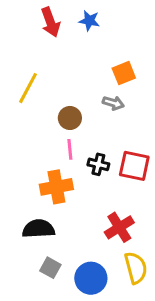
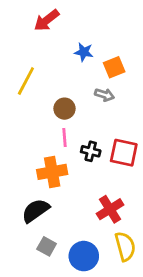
blue star: (89, 21) -> (84, 52), moved
red arrow: (50, 22) -> (47, 20), turned 72
black semicircle: (38, 229) -> (36, 211), turned -32

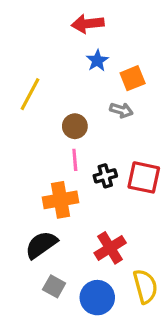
red arrow: (47, 20) -> (88, 24), moved, turned 32
blue star: (84, 52) -> (97, 61), turned 30
black cross: (91, 151) -> (105, 176), turned -30
red cross: (110, 209) -> (110, 248), moved

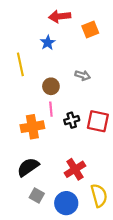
blue star: (97, 61) -> (48, 43), moved
orange square: (133, 78) -> (90, 29), moved
yellow line: (30, 94) -> (20, 64), turned -40
orange cross: (60, 200) -> (32, 127), moved

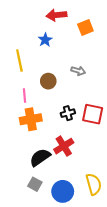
pink line: (51, 109) -> (25, 96), moved
black semicircle: (28, 167) -> (40, 157), moved
red cross: (75, 169) -> (64, 146), moved

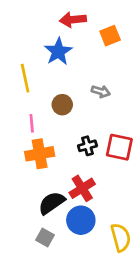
blue star: (45, 40) -> (58, 52), size x1.5
blue circle: (63, 191) -> (81, 220), moved

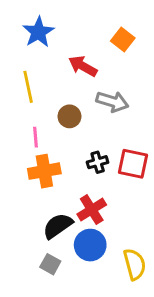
red arrow: (73, 20) -> (83, 66), moved, turned 35
orange square: (110, 36) -> (123, 40), turned -30
blue star: (58, 52) -> (38, 32), moved
gray arrow: (101, 91) -> (112, 102), size x1.5

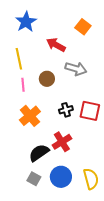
pink line: (35, 137) -> (23, 85), moved
orange cross: (44, 171) -> (30, 116), turned -30
blue circle: (90, 245) -> (61, 177), moved

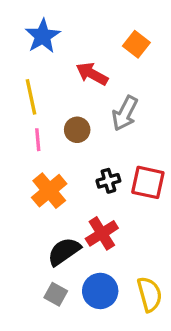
gray arrow: (76, 69) -> (125, 113), turned 100

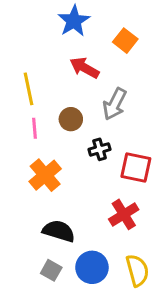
blue star: (43, 36) -> (74, 21), moved
black cross: (108, 181) -> (100, 149), moved
red cross: (102, 233) -> (124, 214), moved
black semicircle: (64, 251) -> (59, 231), turned 52

